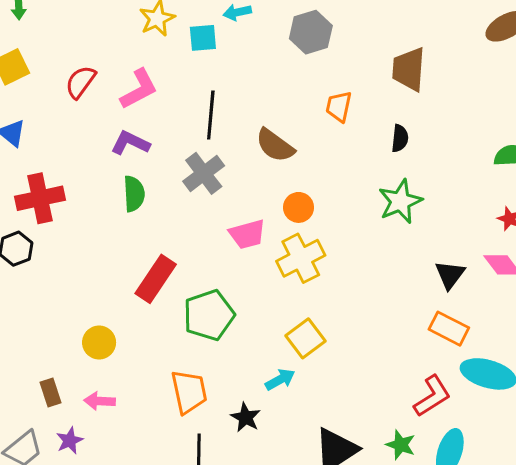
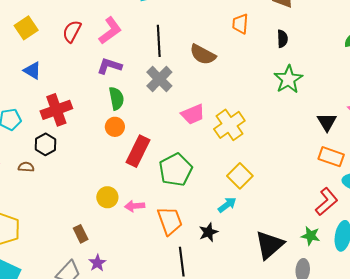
orange circle: (299, 207) -> (115, 127), moved
pink arrow: (100, 401) -> (135, 206), moved
black star: (246, 417) -> (208, 232), turned 30

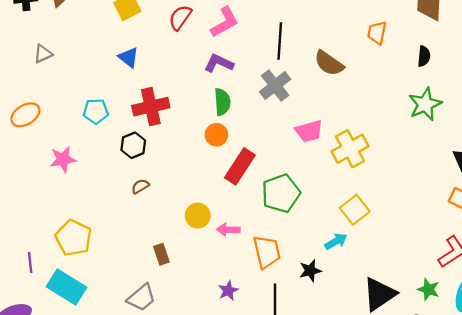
brown semicircle: (26, 167) -> (140, 186), moved, turned -42
purple star: (97, 263) -> (228, 291), moved

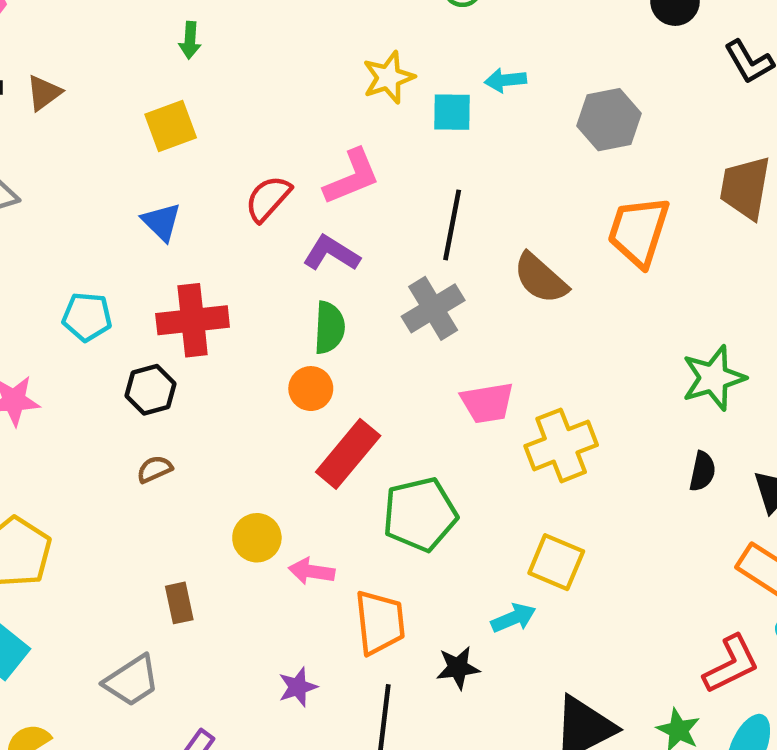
red semicircle: (180, 18) -> (268, 198), moved
orange trapezoid: (377, 33) -> (639, 231), size x1.6
black semicircle: (424, 56) -> (702, 471), moved
yellow square: (355, 210) -> (556, 562), turned -36

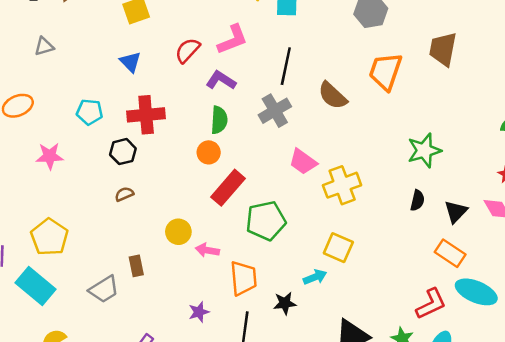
pink trapezoid: (487, 403) -> (303, 162), turned 44
gray trapezoid: (132, 681) -> (104, 289), moved

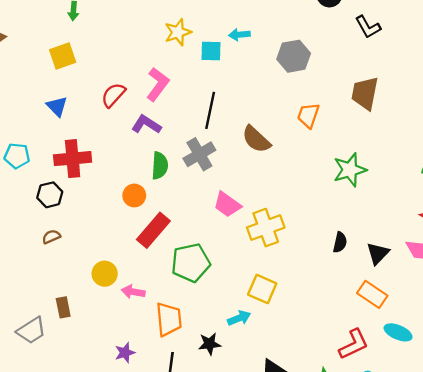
pink L-shape: (233, 40) -> (158, 84), turned -32
orange trapezoid: (385, 71) -> (308, 115), size x0.7
green semicircle: (219, 120) -> (160, 166), moved
green star: (424, 150) -> (350, 170), moved
cyan ellipse: (476, 292) -> (398, 332), size x0.7

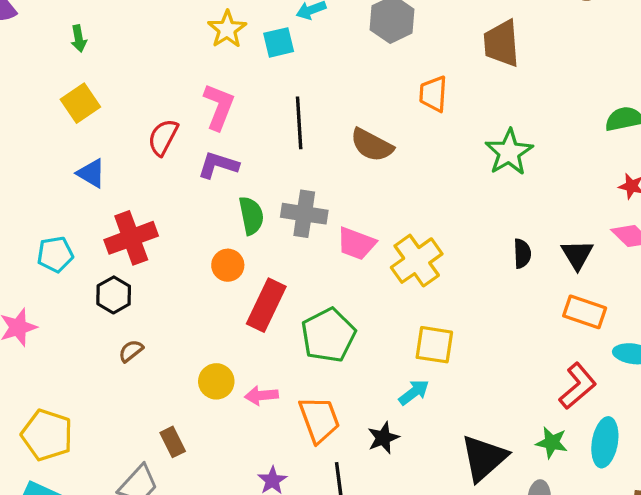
gray cross: (199, 154) -> (304, 214), moved, turned -36

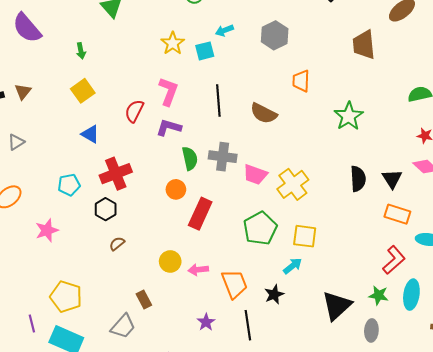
brown trapezoid: (502, 43) -> (364, 45), moved
black semicircle: (522, 254) -> (358, 179), size x1.4
green pentagon: (328, 335) -> (260, 228), moved

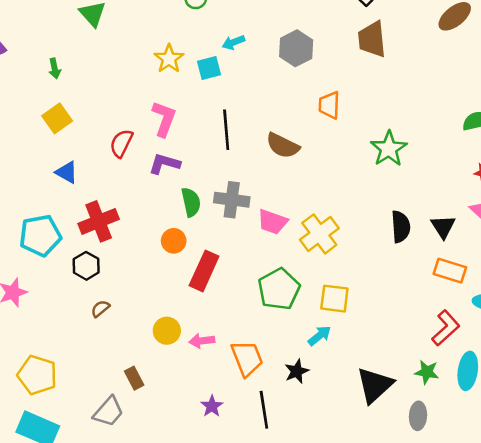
brown trapezoid: (364, 45) -> (372, 39), moved
cyan pentagon: (69, 185) -> (40, 235), size x1.5

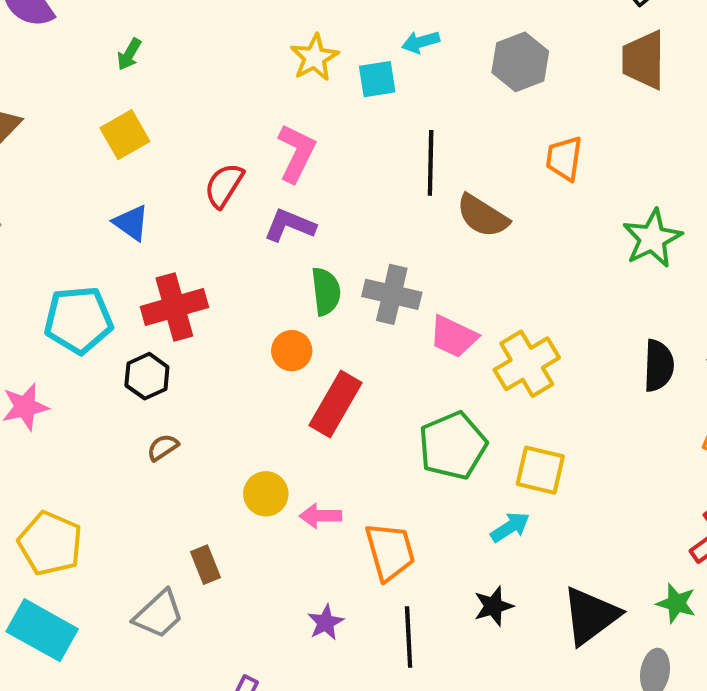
green arrow: (55, 69) -> (129, 54), turned 36
black line: (226, 130) -> (431, 163), moved
black star: (297, 371) -> (493, 606), moved

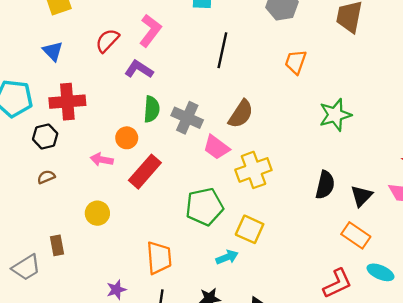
brown semicircle: (483, 216) -> (241, 114), moved, turned -100
pink arrow: (320, 516) -> (102, 160), moved

